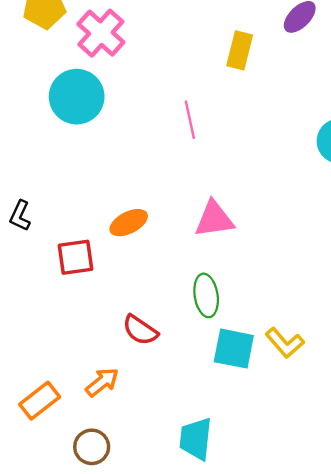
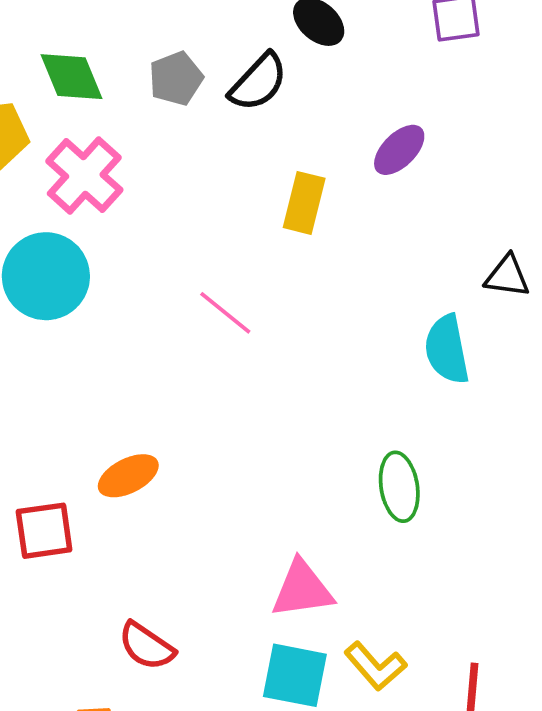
pink line: (190, 120) -> (225, 313), turned -39
pink triangle: (214, 219) -> (302, 589), moved
green ellipse: (206, 295) -> (399, 487), moved

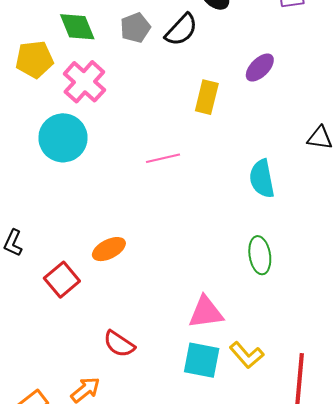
pink line: (225, 313) -> (163, 158), turned -52
cyan semicircle: (447, 349) -> (262, 179), moved
red square: (44, 531) -> (62, 280), turned -32

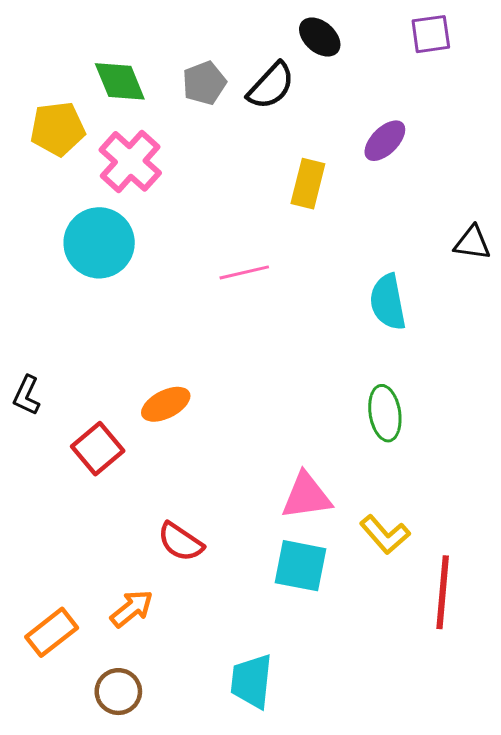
yellow L-shape: (247, 355) -> (385, 535), moved

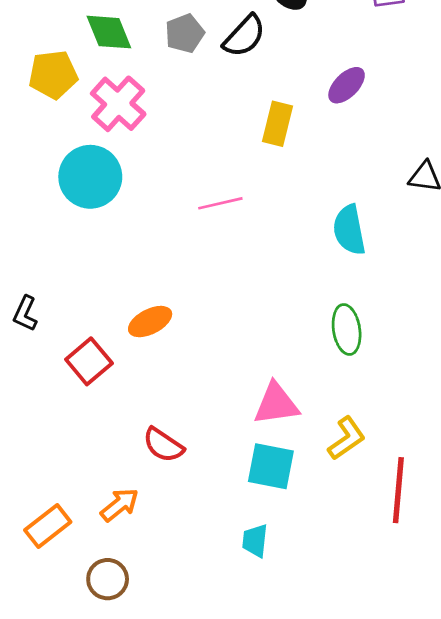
yellow L-shape: (385, 535) -> (347, 438), turned -84
cyan trapezoid: (252, 681) -> (255, 541), moved, size x0.7

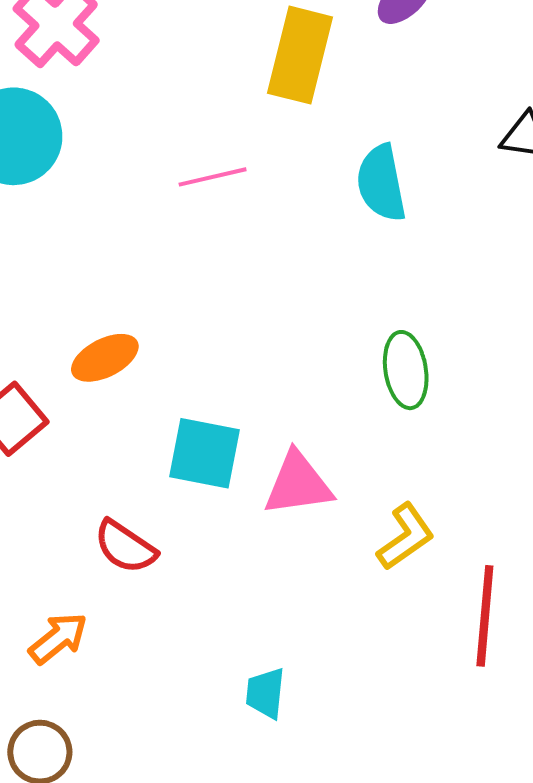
yellow rectangle: (278, 124) -> (300, 55), size x1.4
cyan semicircle: (349, 230) -> (381, 183), moved
cyan square: (271, 466) -> (204, 453), moved

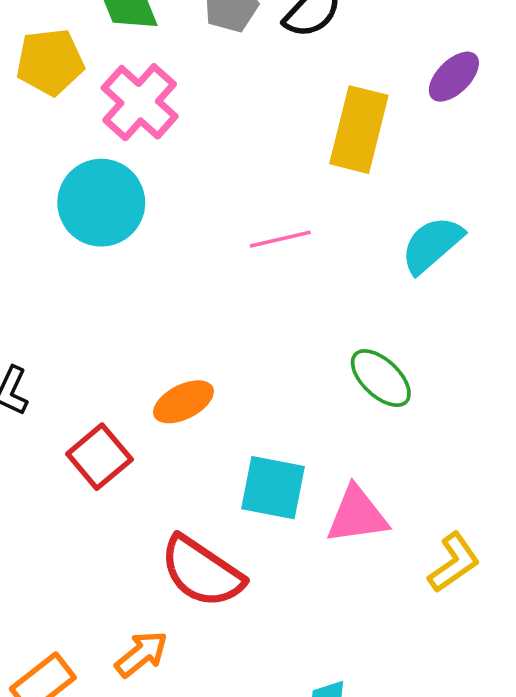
cyan semicircle: (381, 183) -> (432, 245), turned 60
green ellipse: (406, 370) -> (381, 378), moved, turned -38
red semicircle: (125, 547) -> (202, 572), size x1.5

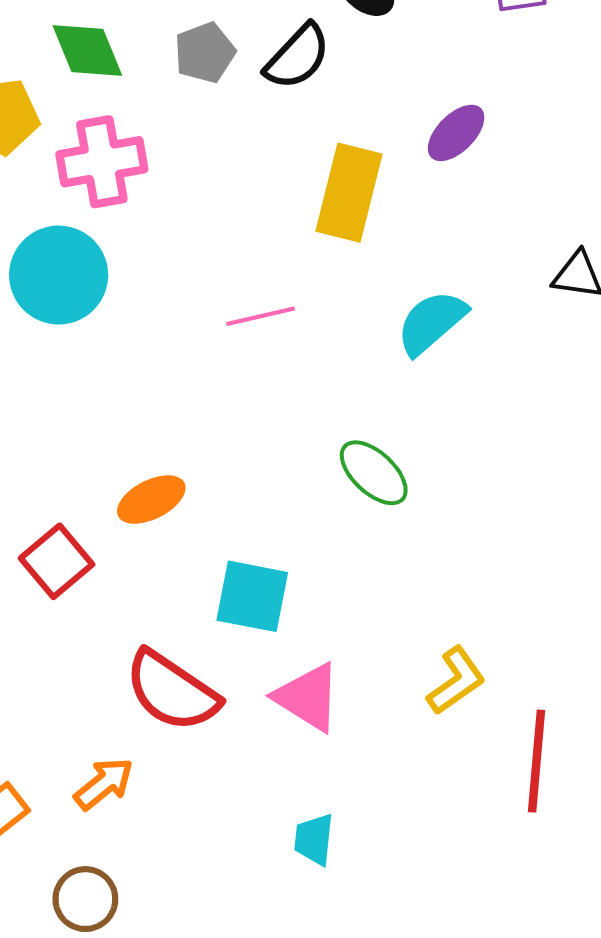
pink cross: (140, 102) -> (102, 162), turned 38
pink triangle: (357, 515) -> (308, 697), moved, turned 40

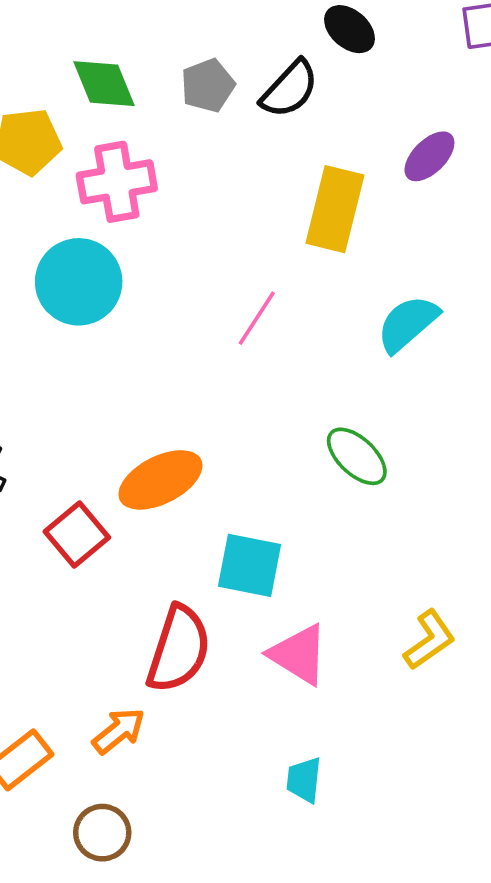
pink line: (260, 316) -> (257, 318), turned -44
orange ellipse: (151, 500) -> (160, 480), size x1.4
red semicircle: (172, 691) -> (179, 649), turned -106

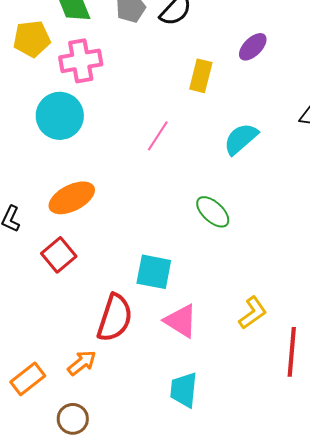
yellow rectangle: (335, 209) -> (201, 76), size x0.7
orange ellipse: (160, 480) -> (72, 198), moved
cyan trapezoid: (304, 780) -> (184, 390), size x1.4

